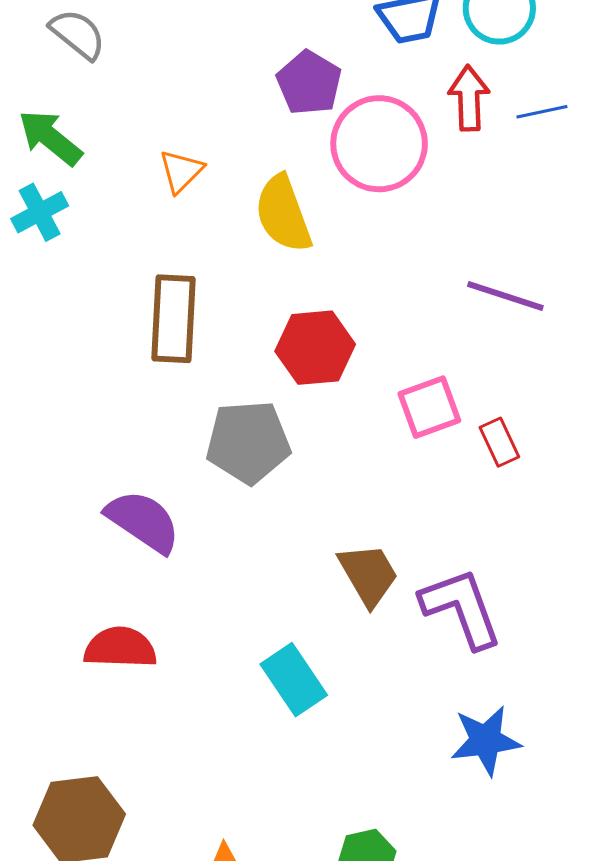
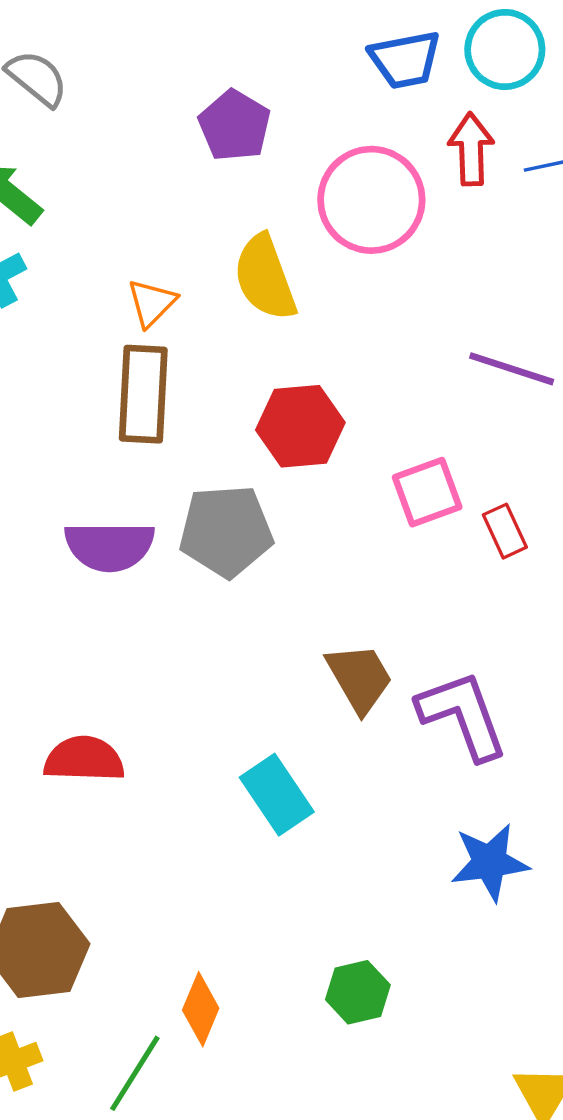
purple pentagon: (309, 83) -> (235, 126), moved
orange triangle: (181, 171) -> (152, 303), moved
purple semicircle: (143, 521) -> (109, 546), moved, turned 146

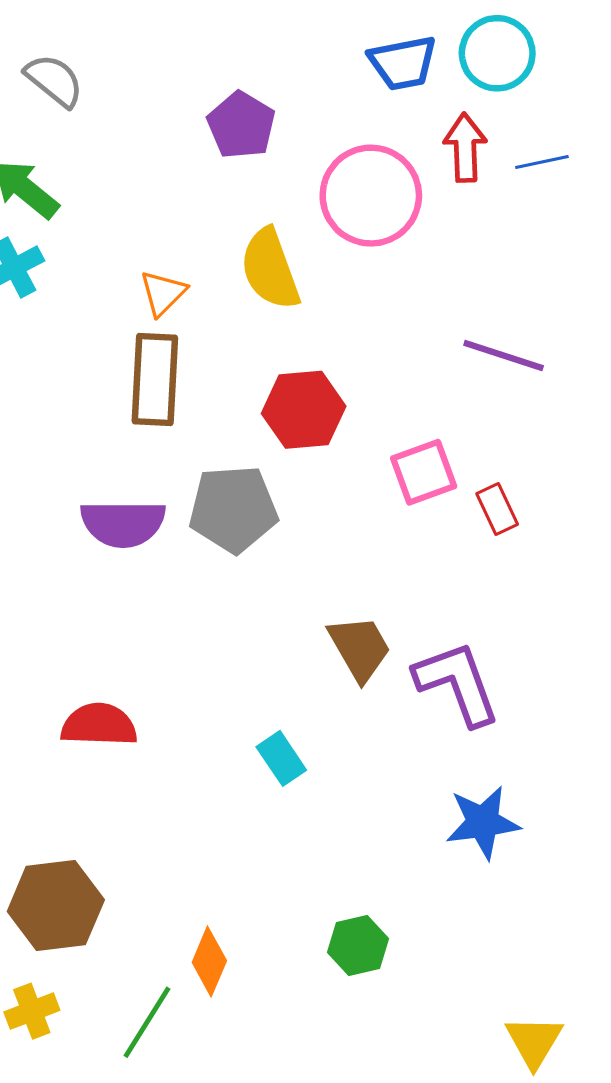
cyan rectangle: (277, 795) -> (281, 758), size x0.7

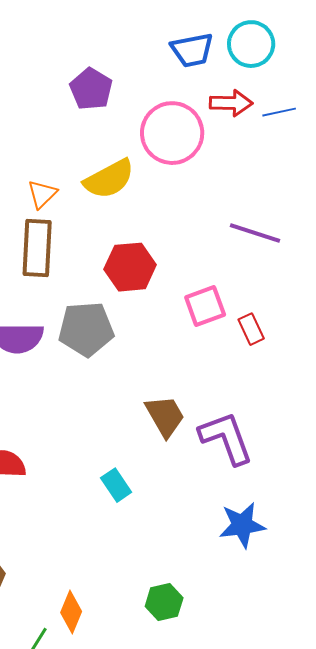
red arrow: (465, 148) -> (231, 103), turned 93
yellow semicircle: (270, 269) -> (109, 179), turned -98

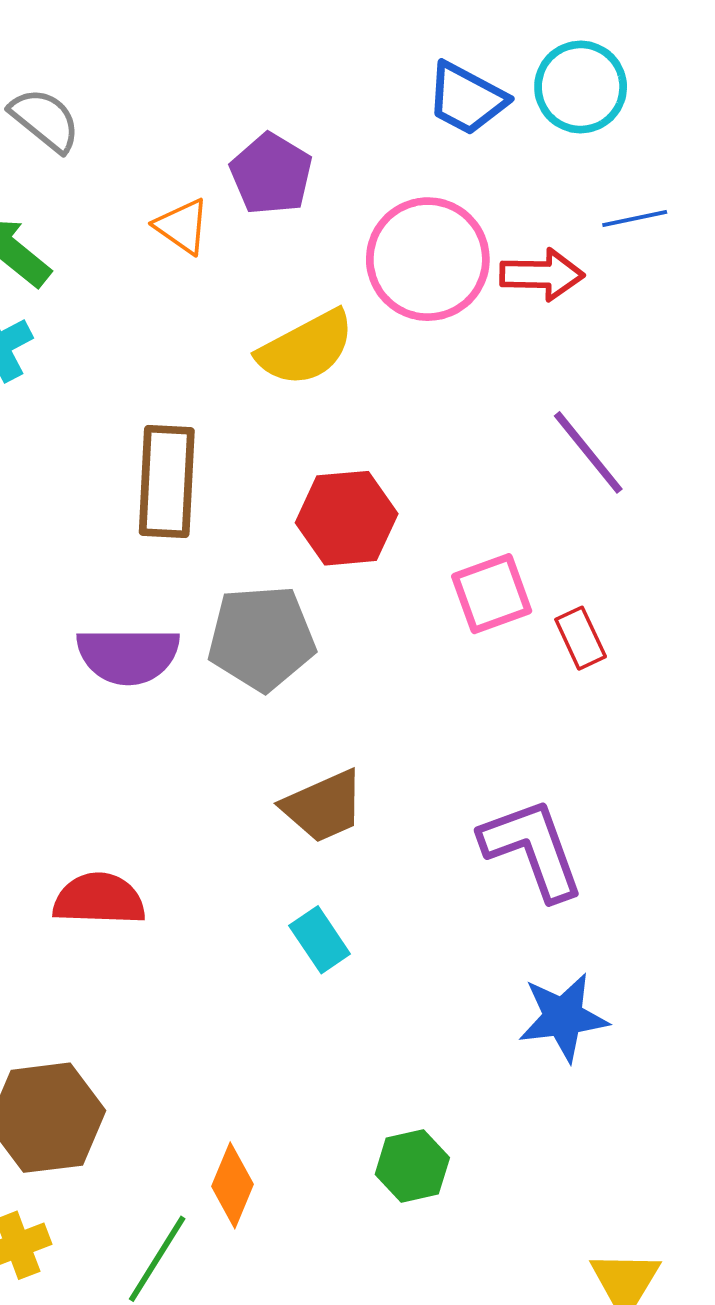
blue trapezoid: (192, 50) -> (466, 99), turned 39
red arrow: (231, 103) -> (542, 275), moved
orange triangle: (42, 194) -> (182, 226), moved, turned -40
purple line: (255, 233) -> (588, 452), turned 33
brown trapezoid: (165, 416) -> (323, 806), moved, turned 96

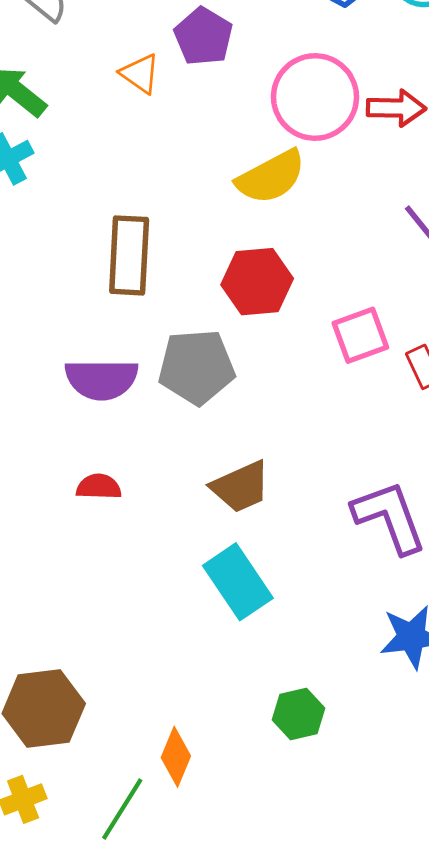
yellow semicircle: (306, 348) -> (271, 177), moved
red semicircle: (99, 899) -> (99, 487), moved, size x0.7
cyan rectangle: (320, 940) -> (238, 582), size x1.6
green hexagon: (412, 1166) -> (298, 714), moved

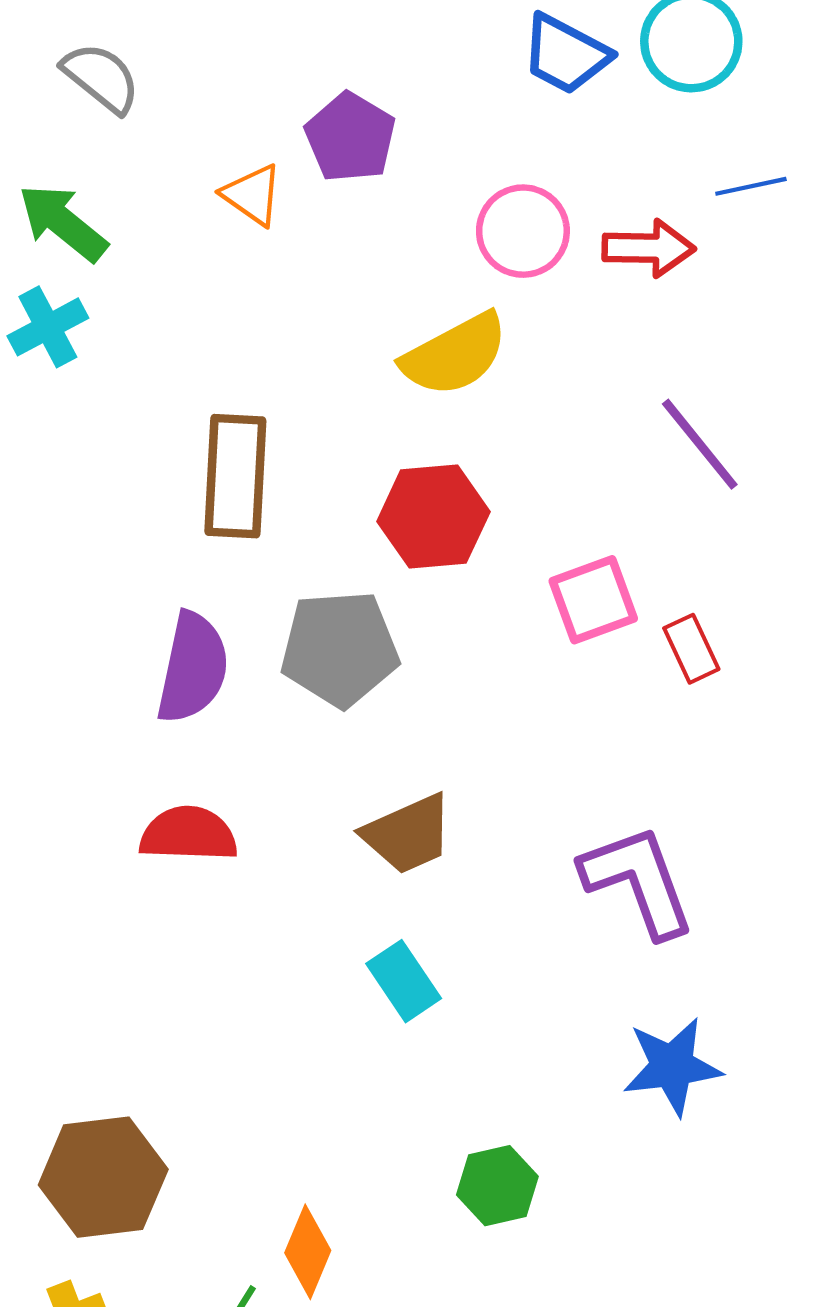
pink circle: (315, 97) -> (523, 231), size x0.7
purple semicircle: (102, 379) -> (193, 668), turned -78
red semicircle: (99, 487) -> (188, 834), size x1.4
cyan rectangle: (238, 582) -> (404, 981), size x0.7

